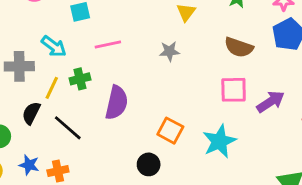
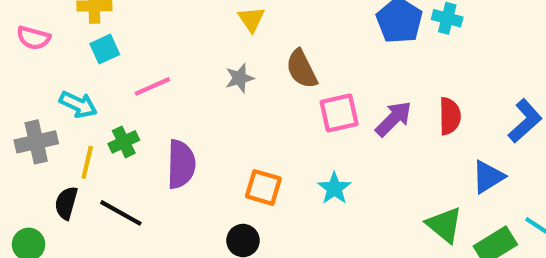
brown semicircle: (239, 47) -> (302, 69), moved, turned 56
cyan star: (219, 141) -> (334, 188), size x0.7

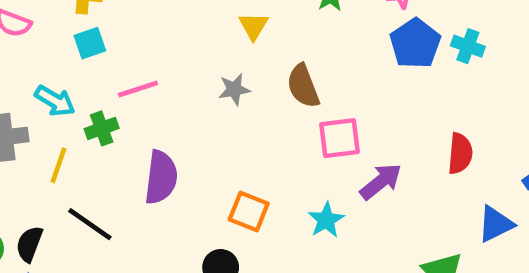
purple arrow: (394, 119) -> (381, 182), moved
green cross: (124, 142) -> (102, 128), moved
black semicircle: (66, 203) -> (29, 244), moved

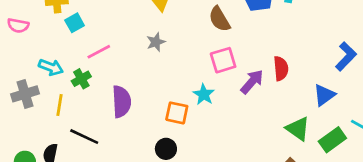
cyan square: (90, 43) -> (75, 23), moved
brown semicircle: (303, 86) -> (220, 19), moved
red semicircle: (460, 153) -> (281, 68), moved
cyan star: (326, 220) -> (204, 94), moved

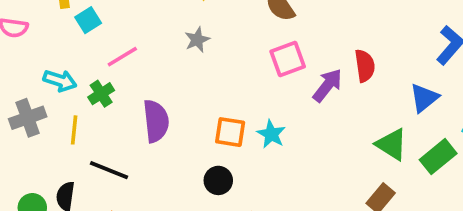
cyan star: (204, 94) -> (271, 134), moved

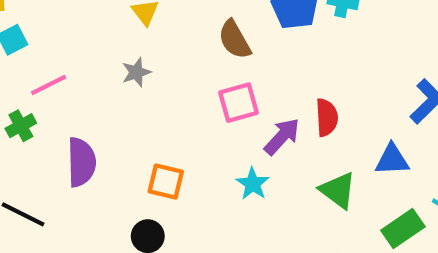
blue triangle: (424, 98) -> (392, 160), turned 32
cyan star: (271, 134) -> (253, 184), moved
green triangle: (392, 144) -> (338, 190), moved

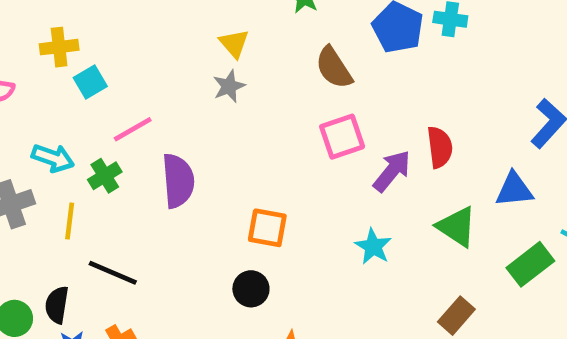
gray star: (136, 72) -> (229, 86), moved
purple semicircle: (81, 162) -> (178, 181), moved
cyan star: (253, 184) -> (373, 247), moved

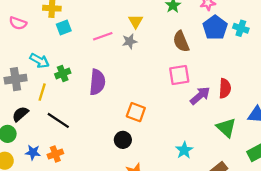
pink line: (133, 129) -> (103, 36), moved
cyan star: (373, 247) -> (184, 150), moved
black semicircle: (57, 305) -> (20, 114), moved, turned 30

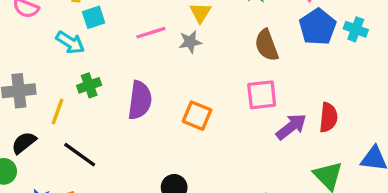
cyan arrow: (39, 61) -> (70, 42), moved
orange square: (136, 112) -> (197, 116), moved

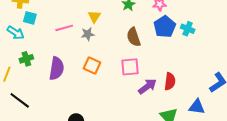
cyan square: (94, 17) -> (30, 18), turned 32
orange square: (197, 116) -> (92, 66), moved

